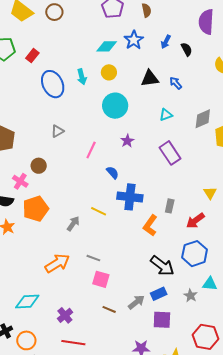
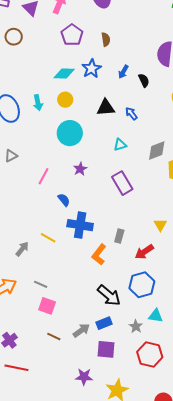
red hexagon: (206, 337) -> (150, 355), moved

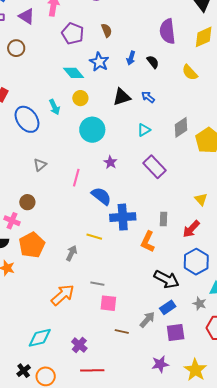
cyan diamond: (64, 73) -> (74, 73), turned 60
blue semicircle: (64, 200) -> (101, 196), size x1.5

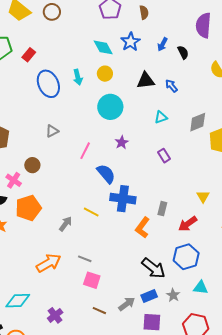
purple rectangle: (155, 167) -> (164, 156), size x0.6
gray star: (199, 304) -> (173, 295), moved

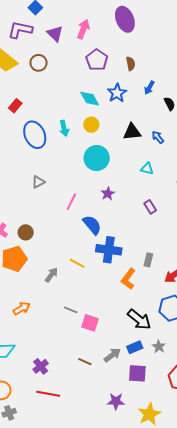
blue arrow: (162, 44) -> (149, 88), moved
cyan triangle: (161, 117) -> (147, 169), turned 32
brown circle: (32, 165) -> (26, 232), moved
orange arrow: (49, 263) -> (22, 308), moved, size x0.7
pink square: (92, 280) -> (90, 323), moved

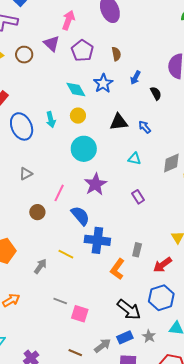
purple triangle: (55, 34) -> (52, 44), moved
purple star: (108, 194) -> (95, 184), size x1.6
brown circle: (26, 232) -> (37, 212), moved

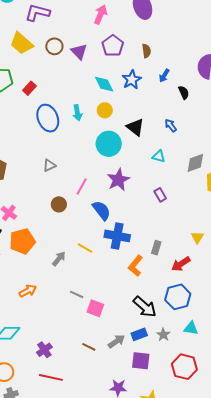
purple triangle: (52, 44) -> (79, 52), moved
black triangle: (119, 122) -> (135, 127), moved, turned 42

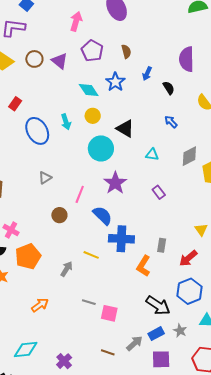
blue arrow: (171, 125) -> (171, 122), moved

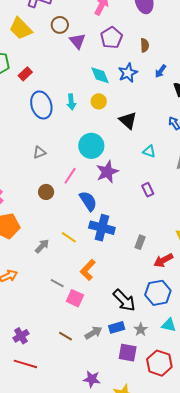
brown circle: (34, 59) -> (60, 25), moved
cyan circle: (101, 148) -> (91, 146), moved
orange L-shape: (143, 266) -> (88, 270), moved
purple square: (161, 359) -> (128, 353), moved

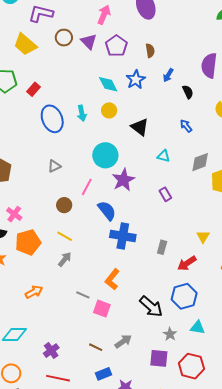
purple triangle: (77, 41) -> (89, 42), moved
yellow line: (69, 237) -> (65, 236), moved
blue rectangle: (117, 327) -> (103, 374), moved

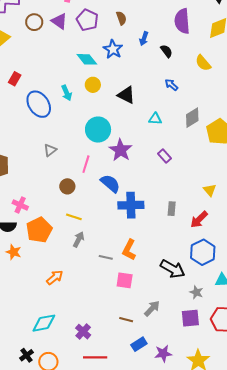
gray line: (83, 295) -> (106, 257), moved

